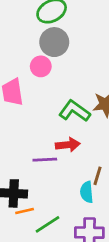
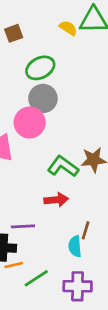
pink circle: (41, 66) -> (30, 122), size x1.5
purple line: (45, 160) -> (23, 226), moved

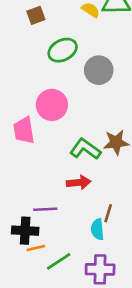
gray circle: (43, 99) -> (99, 70), moved

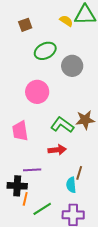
pink trapezoid: (24, 130) -> (20, 131), moved
orange line: (36, 248) -> (25, 199), turned -64

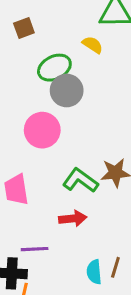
yellow semicircle: (66, 21) -> (93, 45), moved
gray circle: (72, 66) -> (67, 90), moved
brown line: (79, 173) -> (115, 267), moved

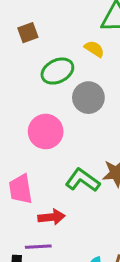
gray circle: (67, 90) -> (88, 98), moved
red arrow: (73, 219) -> (52, 217), moved

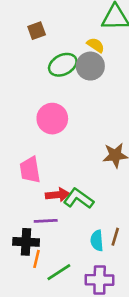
gray circle: (88, 98) -> (90, 66), moved
green L-shape: (83, 180) -> (79, 199), moved

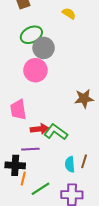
green ellipse: (63, 65) -> (31, 35), moved
gray circle: (90, 66) -> (44, 48), moved

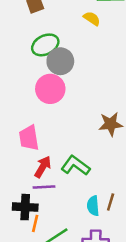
red arrow: (40, 129) -> (43, 167), moved, turned -54

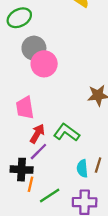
green ellipse: (45, 45) -> (19, 18), moved
gray circle: (60, 61) -> (34, 48), moved
purple line: (44, 187) -> (38, 152), turned -42

